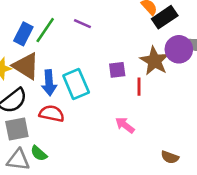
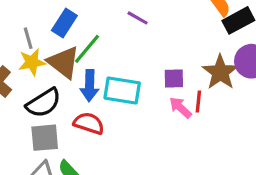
green line: (45, 30) -> (87, 49), moved
cyan rectangle: (76, 84) -> (122, 90), turned -64
pink arrow: (125, 125) -> (180, 108), moved

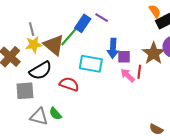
blue rectangle: (64, 23) -> (83, 23), moved
blue arrow: (90, 86) -> (113, 48), moved
gray square: (45, 138) -> (25, 91), moved

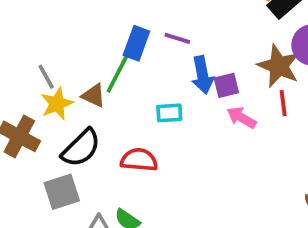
purple line: (102, 18) -> (177, 38), moved
brown triangle: (54, 45) -> (94, 96), size x0.6
cyan rectangle: (91, 64) -> (169, 113), size x0.6
red line: (139, 72) -> (283, 103), moved

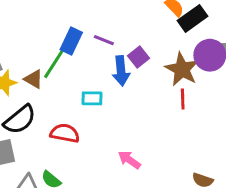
purple square: (226, 85) -> (139, 57), moved, turned -30
pink arrow: (241, 117) -> (129, 160), moved

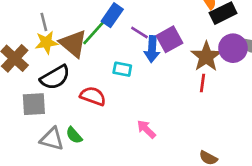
purple line: (104, 40) -> (139, 32), moved
purple square: (139, 57) -> (170, 39), size x1.4
brown triangle: (34, 79) -> (73, 44), size x1.6

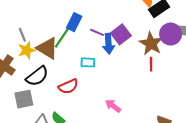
red semicircle: (93, 96) -> (68, 86), turned 144

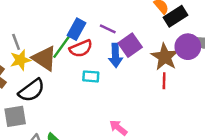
purple line: (97, 32) -> (108, 29), moved
red semicircle: (68, 86) -> (81, 48), moved

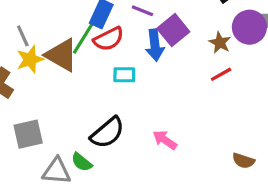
brown star: (165, 57) -> (220, 43), size x0.6
red line: (164, 81) -> (221, 74), turned 63
black semicircle: (32, 90) -> (107, 133), moved

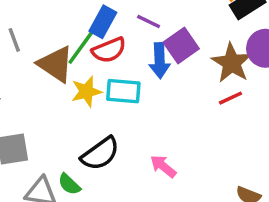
brown star: (220, 43) -> (232, 63), size x1.6
yellow star: (30, 59) -> (86, 92), moved
cyan rectangle: (124, 75) -> (123, 91), size x1.4

